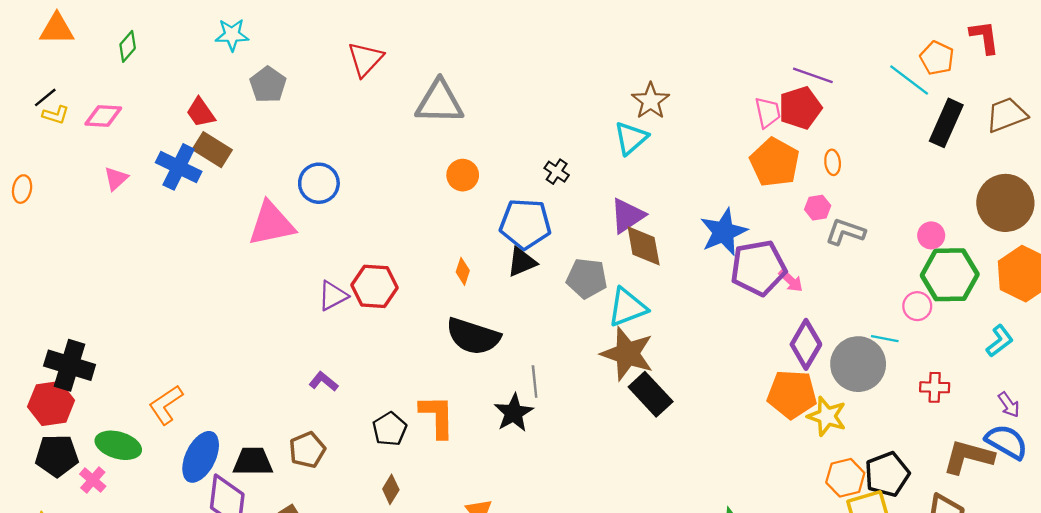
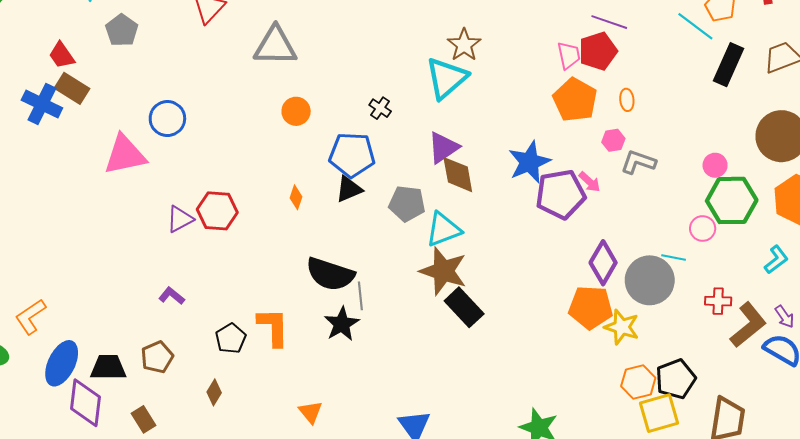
cyan triangle: (631, 138) -> (446, 78), size x1.4
pink arrow: (791, 281) -> (590, 182), moved
black semicircle: (473, 336) -> (330, 274), moved
brown L-shape: (968, 457) -> (748, 325), moved, turned 126
brown diamond: (391, 489) -> (214, 392), moved

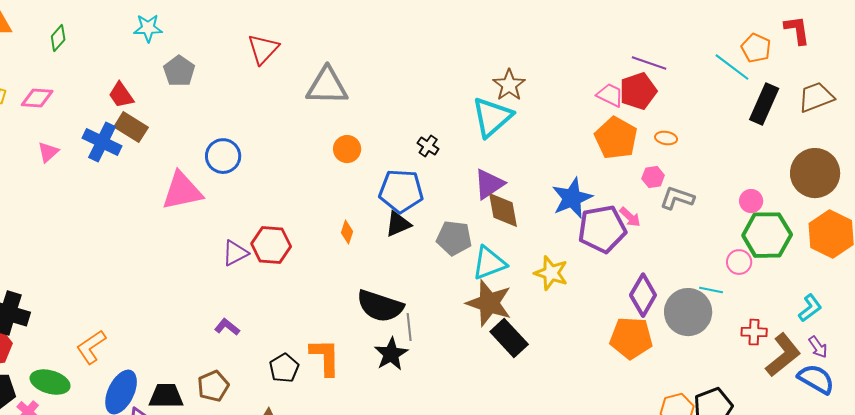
pink trapezoid: (569, 55) -> (610, 95), turned -52
orange ellipse: (627, 100) -> (666, 138), turned -75
cyan L-shape: (776, 260) -> (810, 308), moved
yellow star: (622, 327) -> (551, 273), moved

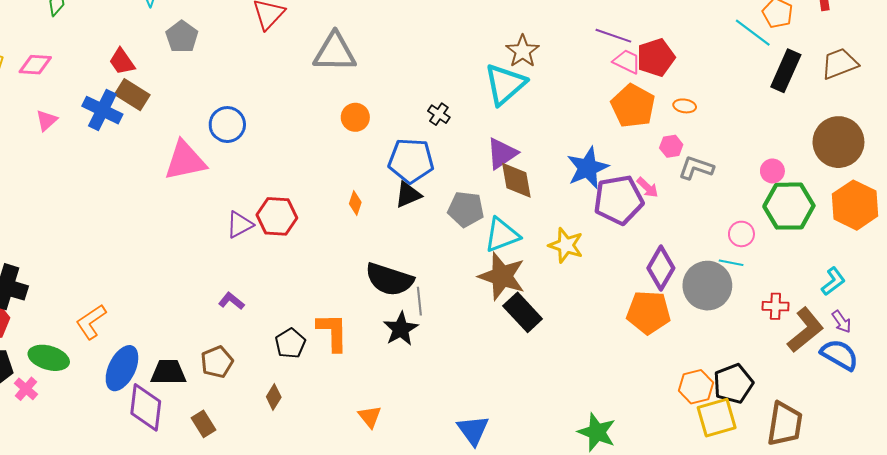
purple line: (649, 63) -> (613, 36), moved
pink circle: (739, 262) -> (741, 234), moved

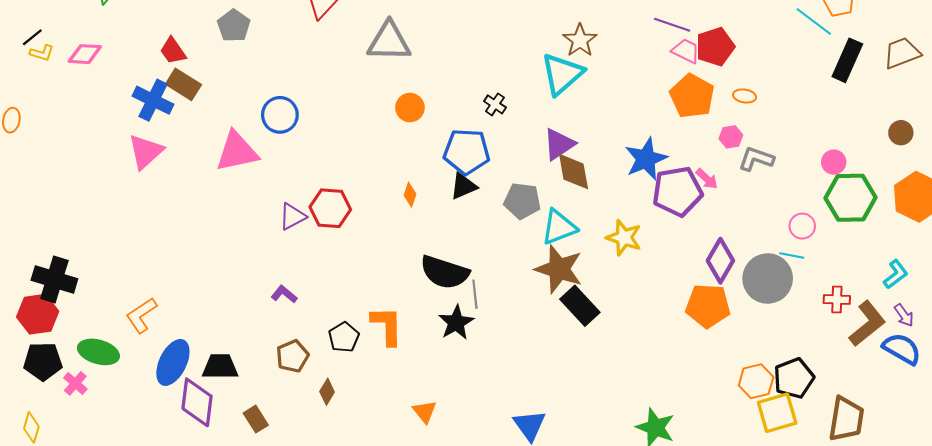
pink triangle: (47, 120) -> (146, 152), moved, size x1.6
brown circle: (838, 142) -> (901, 133), size x0.5
brown pentagon: (217, 362) -> (292, 356), moved

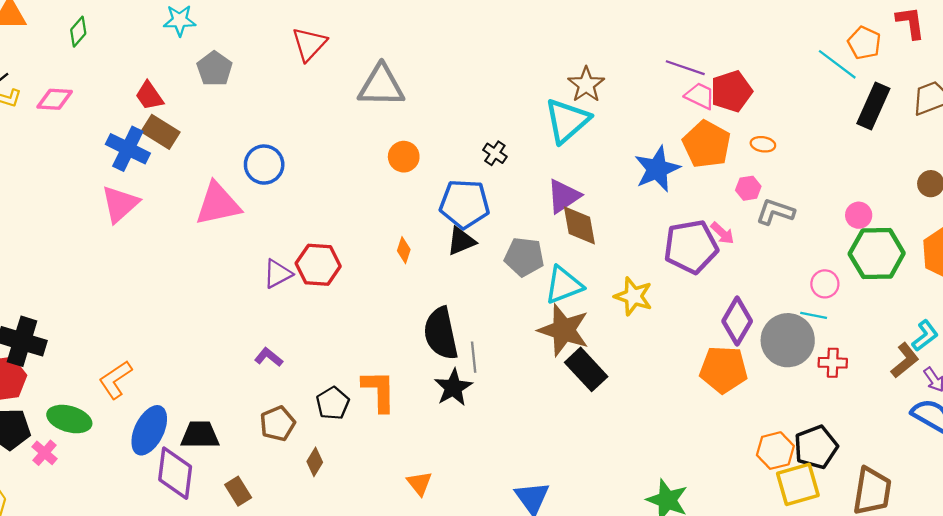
blue star: (646, 159) -> (657, 169), moved
black semicircle: (445, 272) -> (441, 333), turned 60
red cross: (837, 299) -> (833, 363), moved
brown L-shape: (867, 324) -> (905, 360), moved, size x0.7

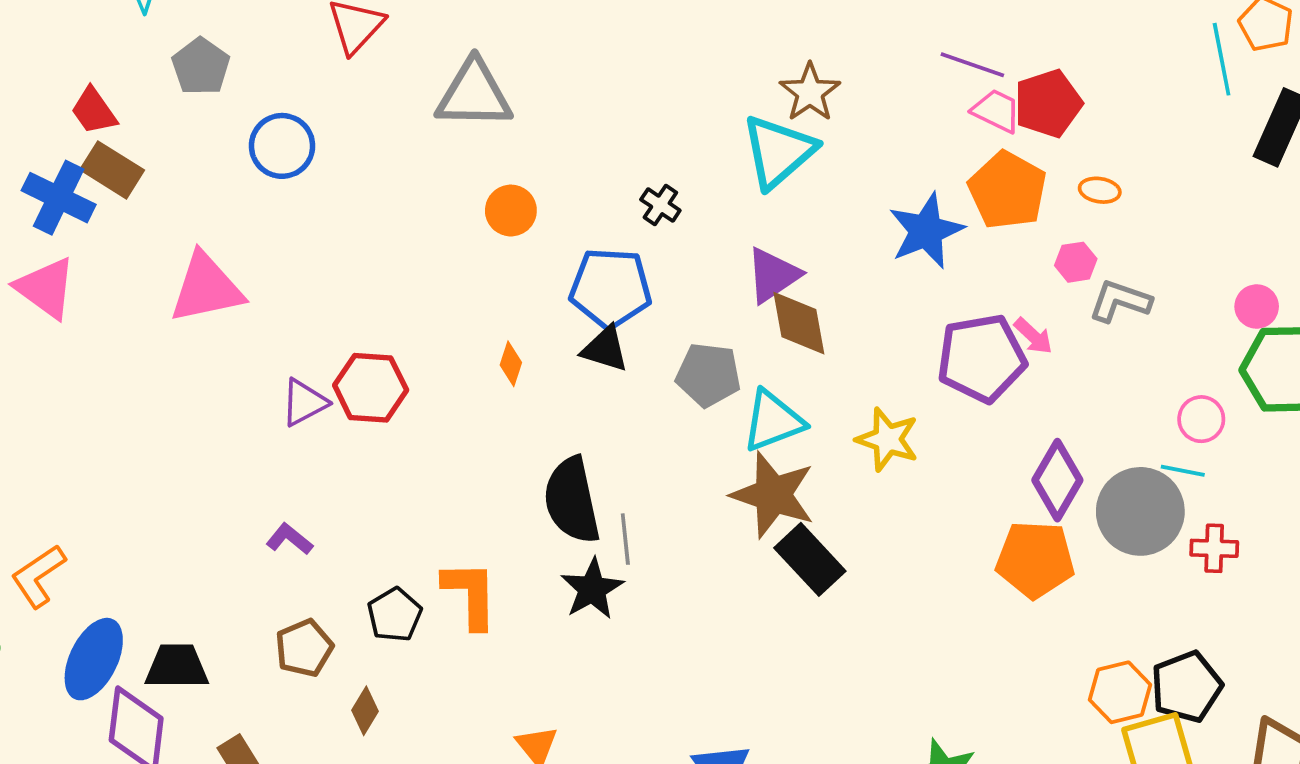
cyan line: (837, 64) -> (1222, 59), turned 42
blue circle: (264, 165) -> (282, 146), moved
pink triangle: (120, 204) -> (46, 288), turned -42
black triangle: (461, 241) -> (605, 349), turned 40

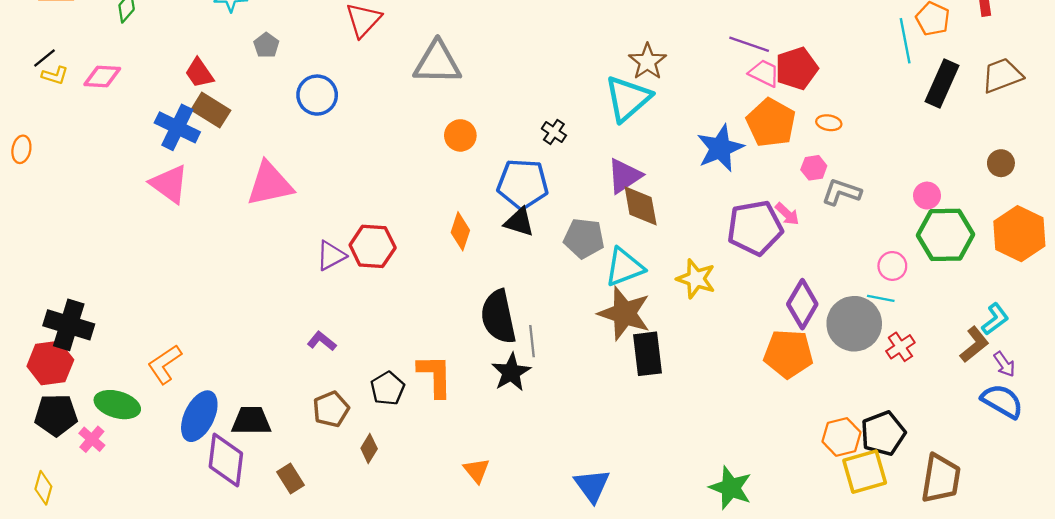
gray pentagon: (201, 67) -> (266, 45), size x0.7
orange diamond: (511, 364) -> (460, 231), size x1.4
red cross: (1214, 548) -> (900, 347), turned -36
black rectangle: (810, 559) -> (647, 354), turned 36

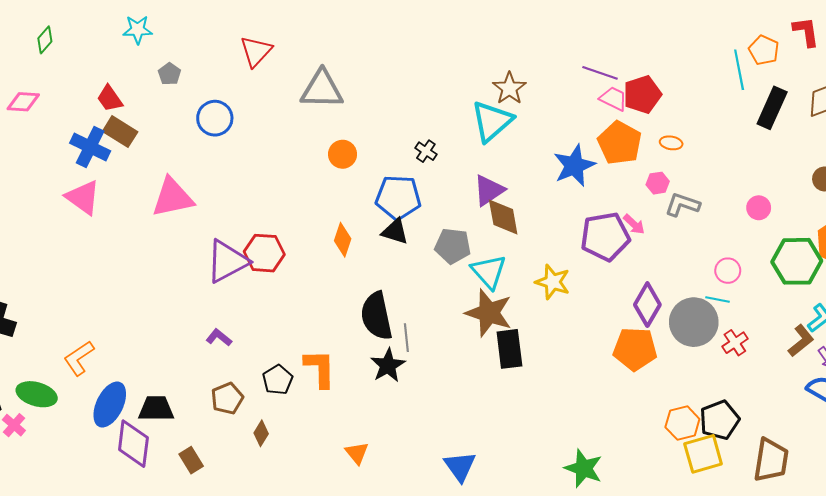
green hexagon: (945, 235) -> (797, 261), moved
purple triangle: (331, 256) -> (227, 261), size x1.6
cyan triangle: (624, 267) -> (489, 272), turned -51

